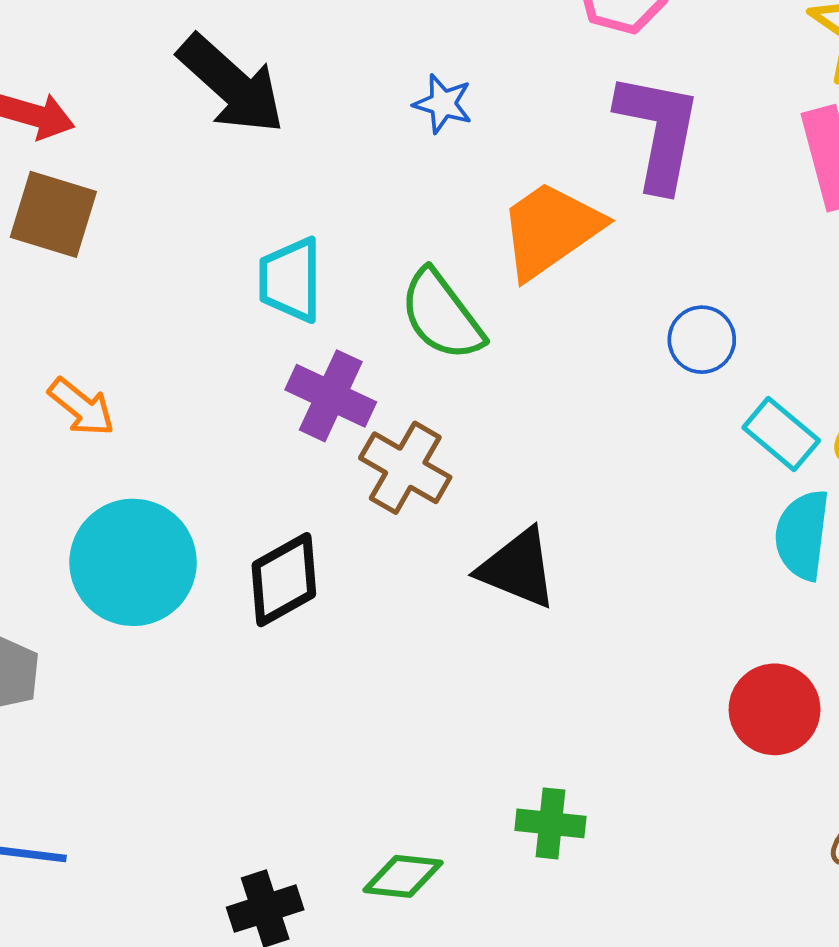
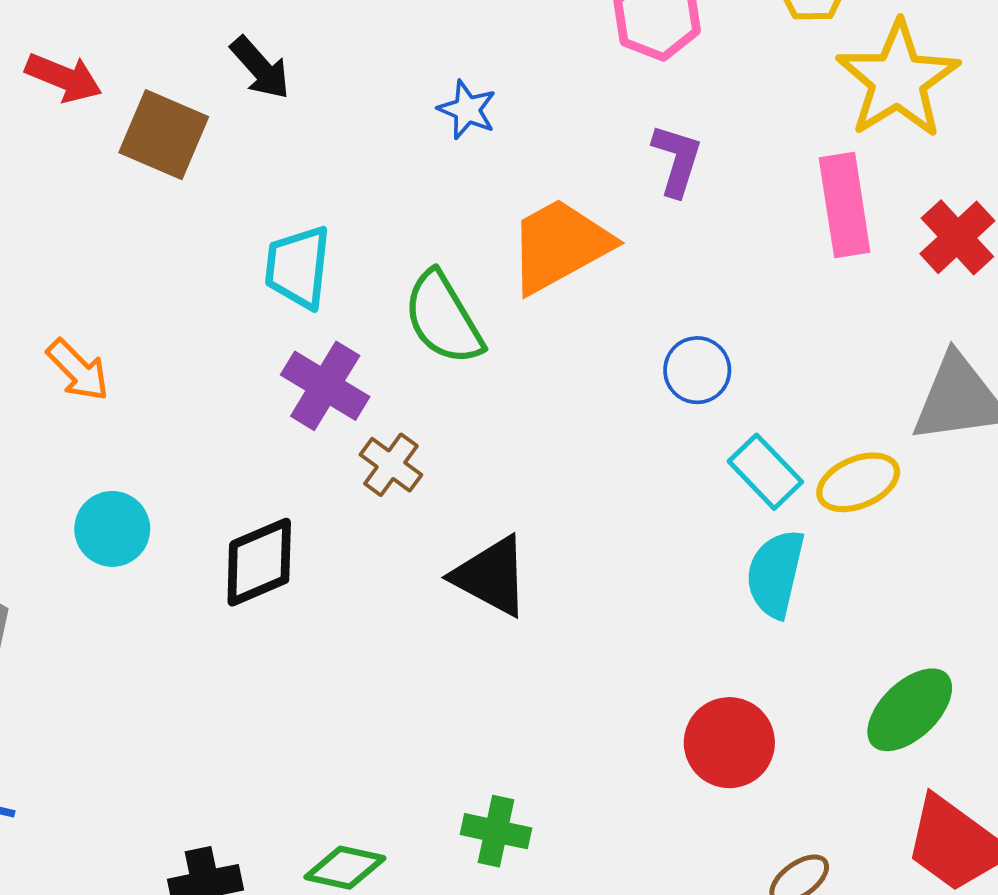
black arrow: (231, 84) -> (260, 68), size x0.6
purple L-shape: (659, 131) -> (677, 160), size x0.6
brown square: (53, 214) -> (164, 135), moved
brown cross: (405, 468) -> (391, 465), size x0.7
cyan circle: (133, 562) -> (112, 529), size x0.6

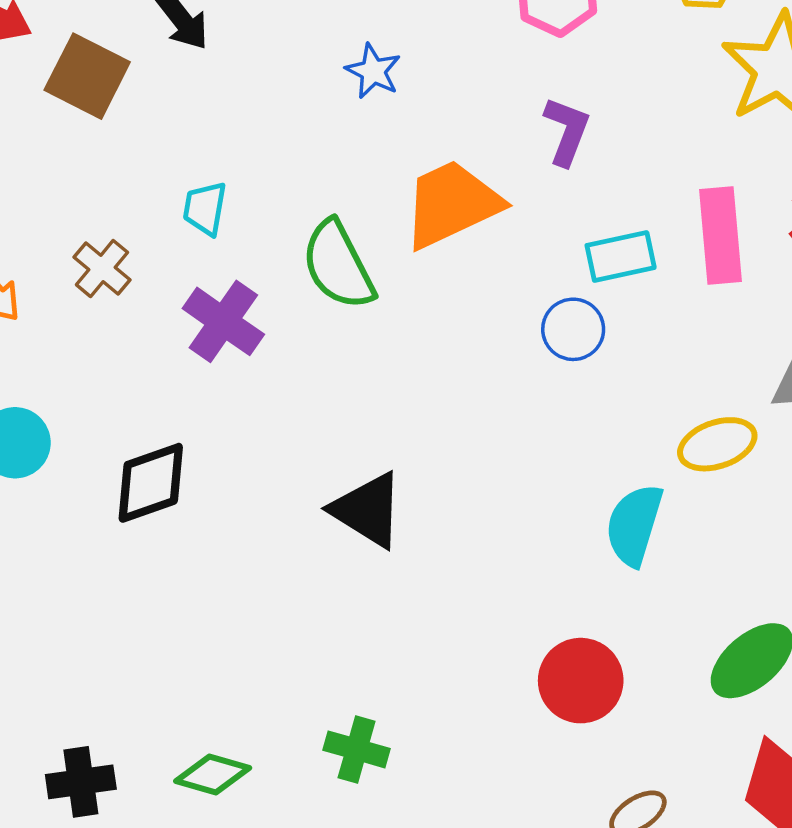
pink rectangle: (845, 205) -> (721, 236), moved
cyan trapezoid: (298, 267) -> (205, 208), size x0.7
brown cross: (391, 465) -> (102, 269), moved
cyan rectangle: (765, 472) -> (621, 256), moved, turned -62

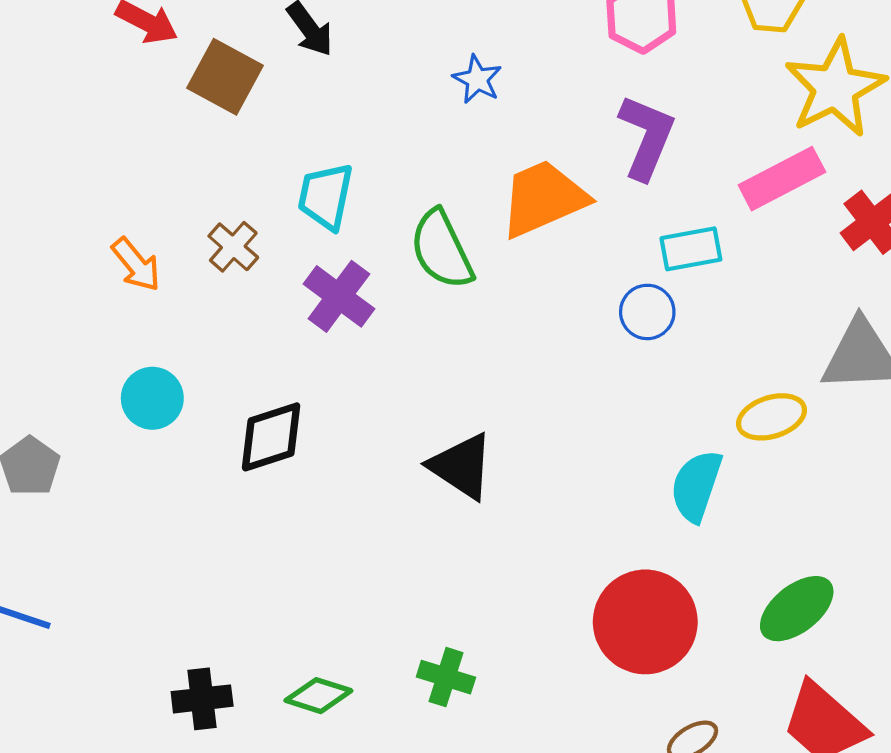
purple L-shape: (567, 131) -> (647, 137), size x1.4
cyan trapezoid: (205, 208) -> (326, 196), size x1.4
pink rectangle: (721, 236) -> (782, 179), moved, turned 66
red circle: (581, 681) -> (645, 622), size x1.4

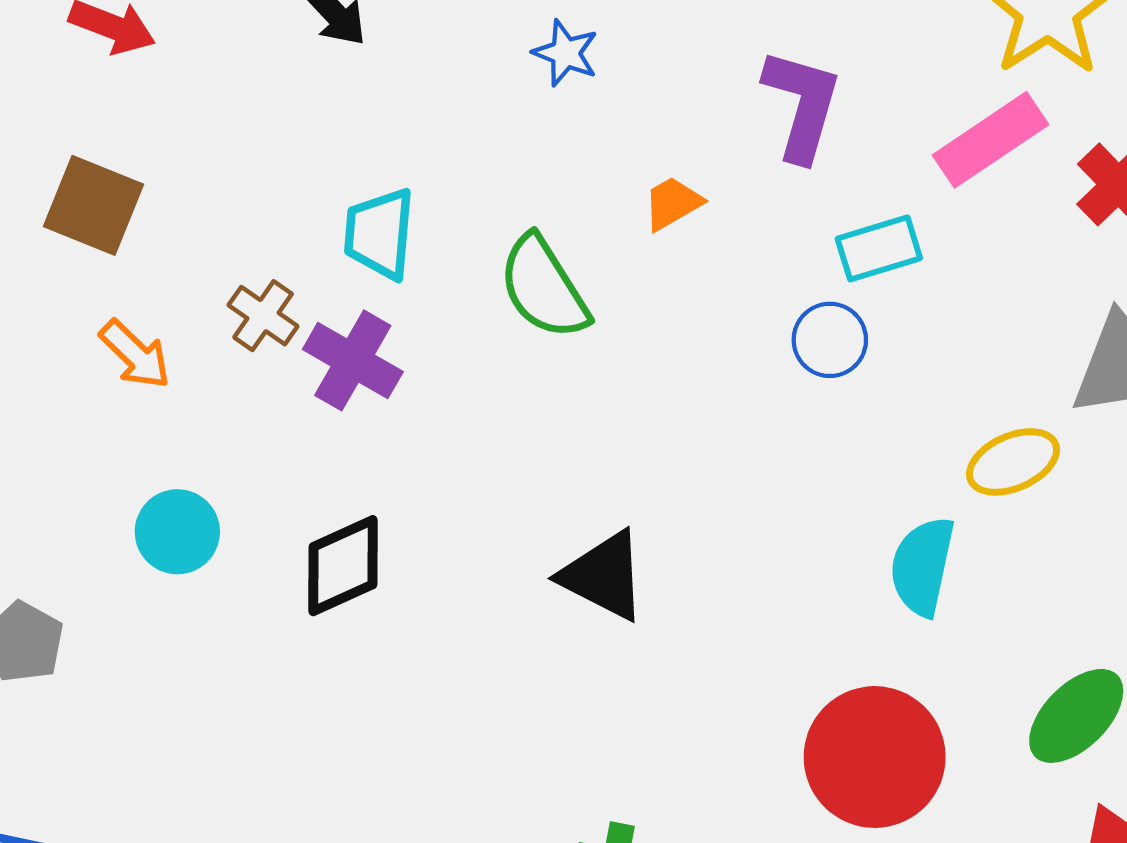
brown square: (225, 77) -> (93, 205), moved
orange trapezoid: (543, 198) -> (673, 203), size x0.5
purple cross: (339, 296) -> (353, 360), moved

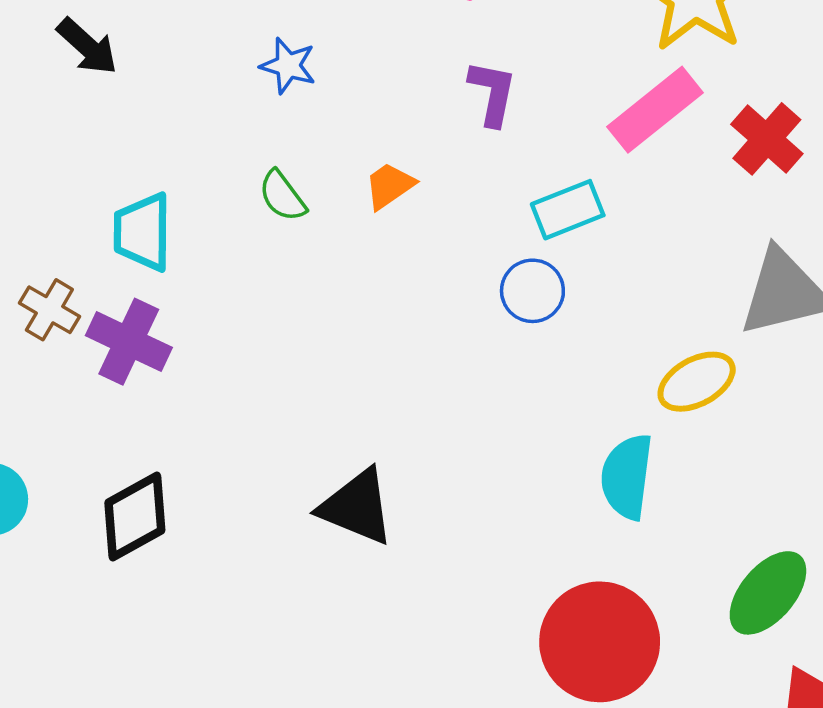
purple L-shape: (802, 105) -> (492, 93), size x0.7
green semicircle: (544, 287) -> (282, 196), moved, size x0.6

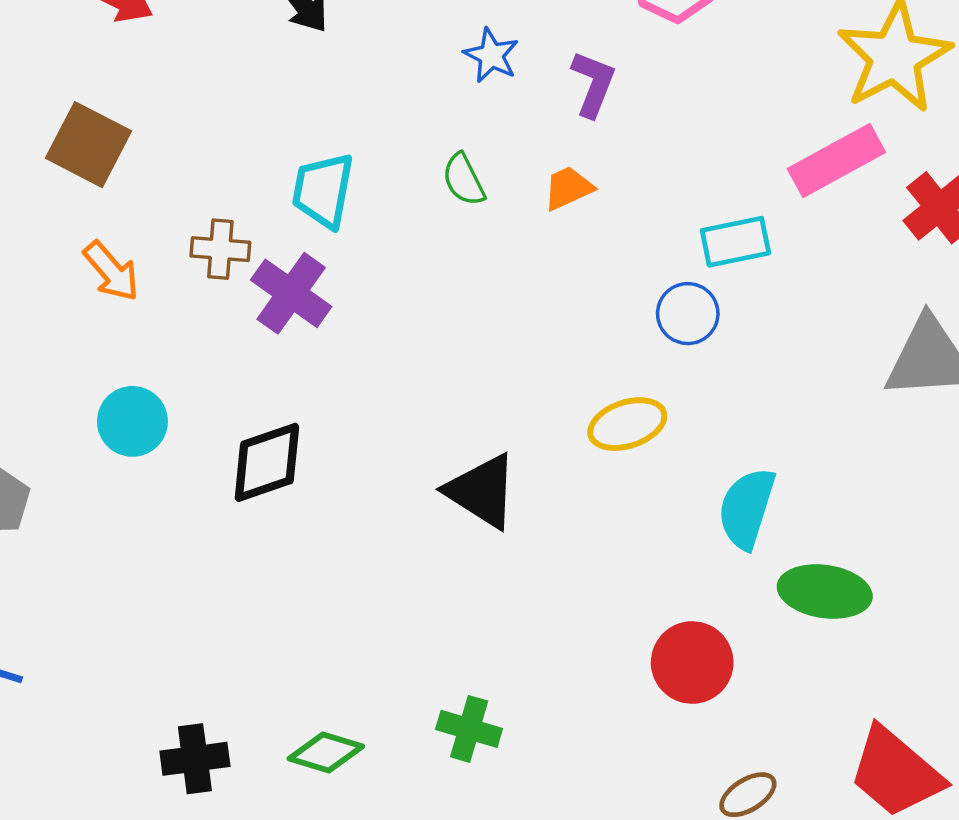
purple L-shape: (492, 93) -> (593, 84), moved
brown cross: (49, 310) -> (220, 249), turned -36
yellow ellipse: (697, 382) -> (627, 424), moved
green ellipse: (768, 593) -> (825, 592), moved, turned 48
red circle: (600, 642) -> (692, 663), size x0.7

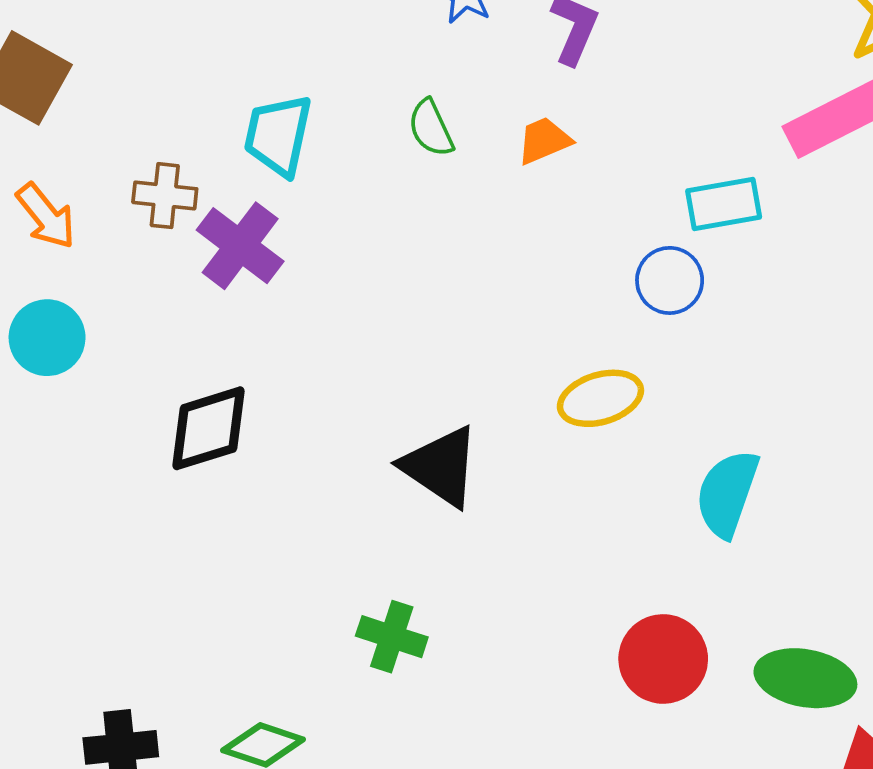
cyan circle: (132, 421) -> (47, 338), moved
green ellipse: (825, 592) -> (805, 678), moved
green cross: (469, 729) -> (392, 637), moved

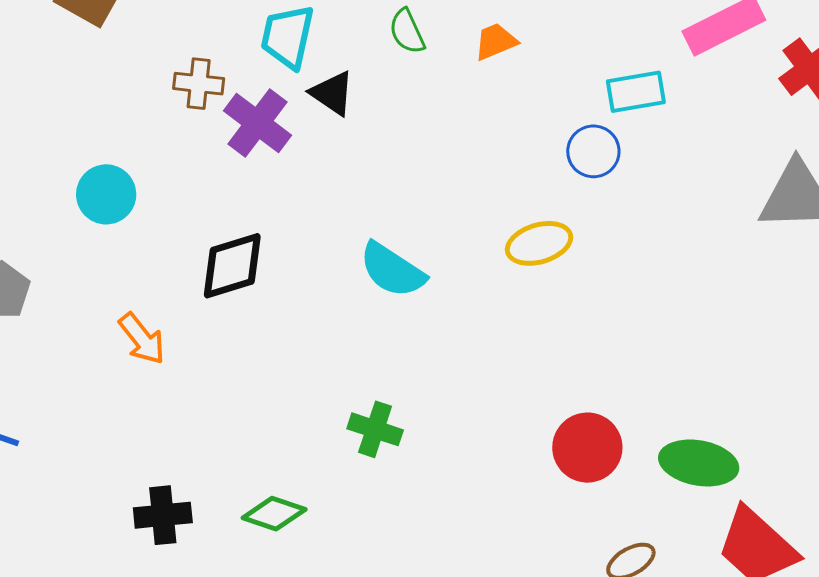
orange arrow: (46, 216) -> (142, 339), moved
black triangle: (441, 466) -> (332, 93), moved, size x0.7
cyan semicircle: (727, 493) -> (392, 270), moved, turned -76

